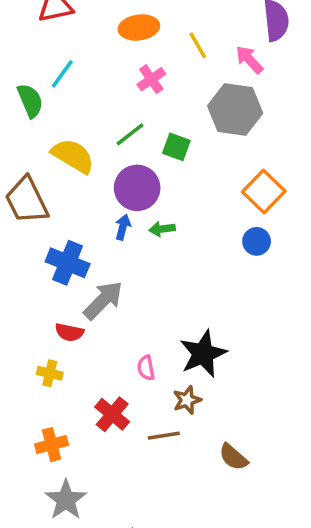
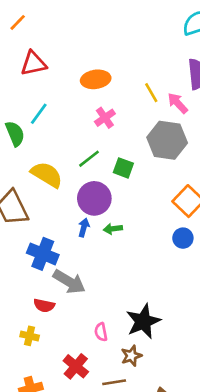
yellow line: (198, 45) -> (151, 93), moved
gray arrow: (103, 300) -> (69, 282), turned 76

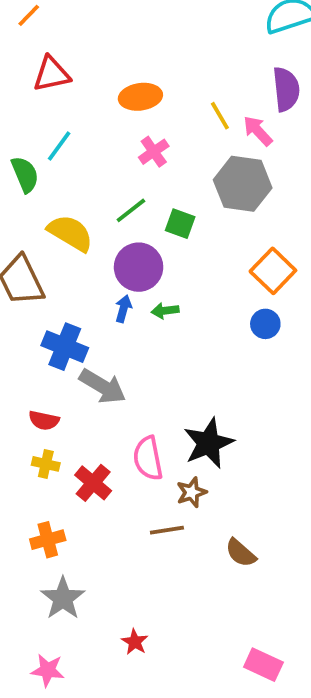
red semicircle: (44, 306) -> (44, 420), moved
pink semicircle: (101, 332) -> (148, 458), size x1.6
red cross: (76, 366) -> (93, 483), moved

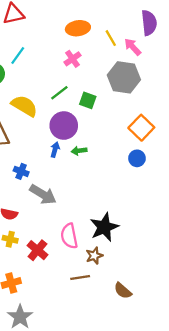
orange ellipse: (140, 97) -> (78, 28), moved
blue cross: (65, 347) -> (21, 171), size x0.6

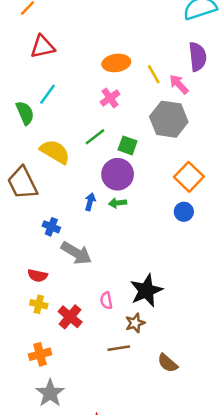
purple circle: (64, 126) -> (118, 174), moved
pink semicircle: (69, 236) -> (106, 301), size x0.6

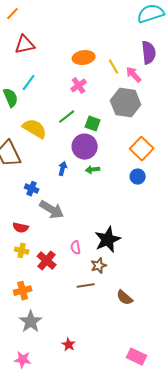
green arrow: (118, 203) -> (93, 170), moved

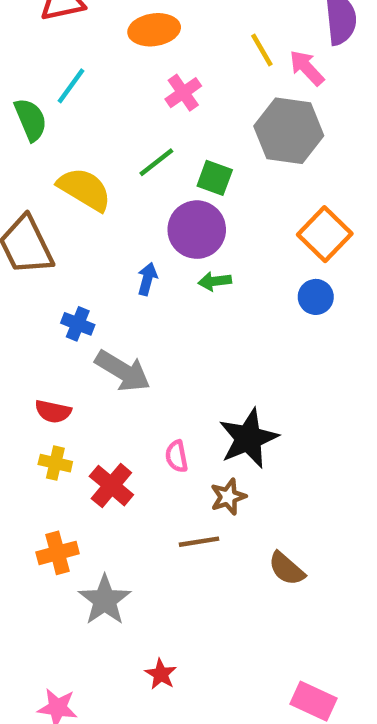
orange ellipse: (84, 58) -> (154, 30), moved
gray star: (31, 322) -> (105, 600), moved

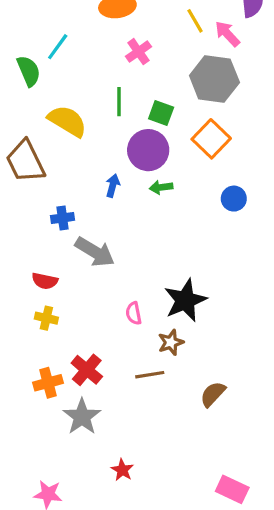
green line: (156, 162) -> (119, 102), turned -52
orange square: (325, 234) -> (211, 139), moved
blue cross: (78, 324) -> (63, 218), turned -30
red cross: (111, 486) -> (87, 370), moved
brown semicircle: (287, 569) -> (213, 394), turned 92

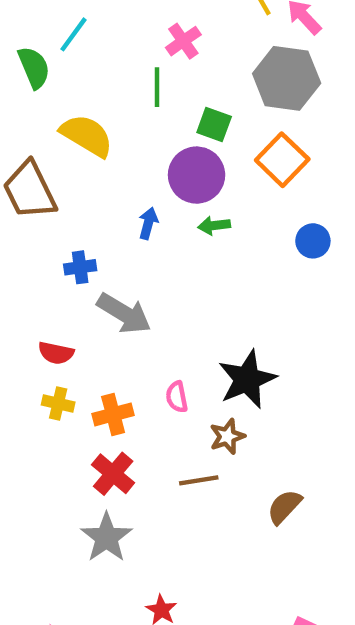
green line: (119, 102) -> (157, 87), moved
orange cross: (48, 383) -> (113, 414), moved

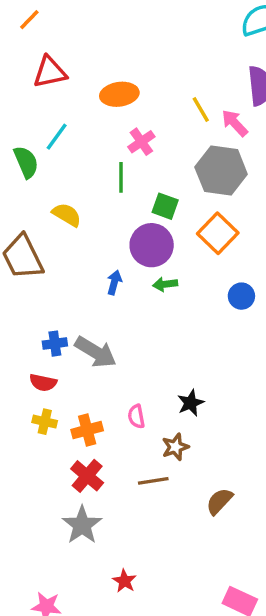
yellow semicircle: (87, 135) -> (67, 215), size x0.7
blue cross: (80, 267) -> (55, 344), moved
black star: (247, 379) -> (191, 403), size x0.6

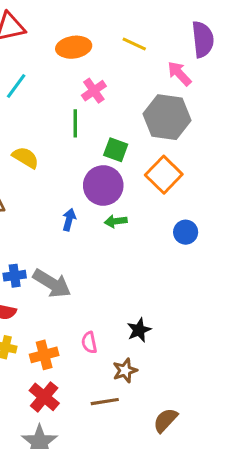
yellow line: (201, 110) -> (134, 44), moved, turned -35

